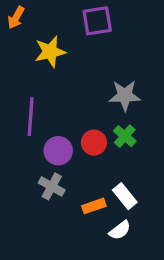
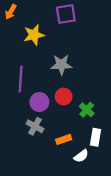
gray star: (125, 96) -> (61, 65), moved
green cross: (125, 136) -> (87, 110), moved
white rectangle: (125, 196) -> (96, 137), moved, turned 49

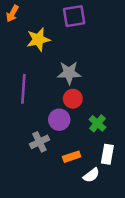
red circle: (64, 97) -> (73, 99), moved
purple circle: (39, 102) -> (59, 120), moved
gray cross: (35, 126) -> (39, 142), turned 35

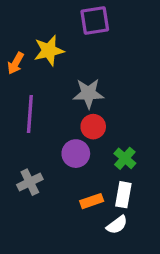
orange arrow: (12, 14) -> (16, 63), moved
gray cross: (39, 142) -> (30, 182), moved
white rectangle: (107, 154) -> (123, 195), moved

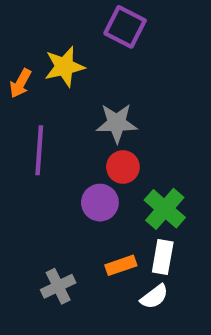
purple square: (95, 20) -> (125, 27), turned 36
green cross: (125, 158) -> (165, 209), size x1.4
gray cross: (30, 182) -> (58, 286), moved

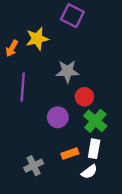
red circle: (123, 167) -> (84, 97), moved

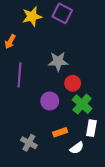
yellow star: (37, 39) -> (32, 16), moved
white rectangle: (94, 149) -> (91, 128), moved
gray cross: (34, 166) -> (29, 143), turned -35

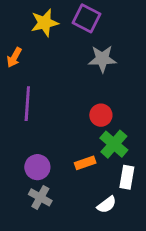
gray star: (58, 61) -> (102, 59), moved
purple circle: (50, 101) -> (37, 167), moved
orange rectangle: (60, 132) -> (85, 163), moved

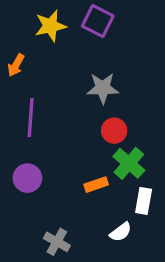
gray star: (102, 59) -> (103, 88), moved
purple circle: (37, 167) -> (27, 178), moved
gray cross: (40, 197) -> (57, 242), moved

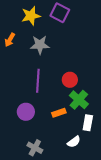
gray star: (103, 88) -> (40, 45), moved
purple line: (31, 118) -> (38, 81), moved
purple circle: (27, 178) -> (26, 112), moved

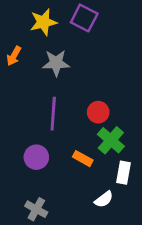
orange rectangle: (59, 113) -> (83, 159), turned 48
gray cross: (35, 148) -> (36, 209), moved

